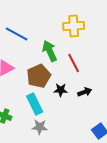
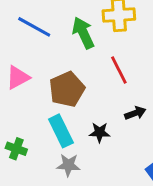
green arrow: (50, 51) -> (83, 33), moved
black star: (61, 90) -> (100, 132), moved

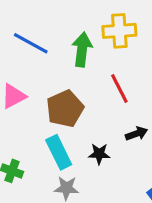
green arrow: (83, 33) -> (82, 50), turned 32

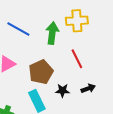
black star: (99, 154) -> (63, 91), moved

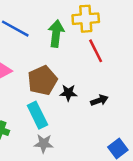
red line: (77, 59) -> (96, 51), moved
black star: (63, 91) -> (68, 93), moved

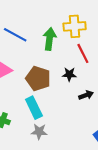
brown pentagon: (42, 80) -> (38, 78), turned -30
black star: (68, 93) -> (69, 74), moved

